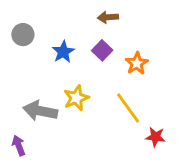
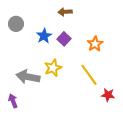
brown arrow: (108, 17) -> (65, 12), moved
purple square: (102, 50) -> (64, 39), moved

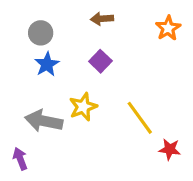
gray circle: (16, 24) -> (41, 33), moved
blue star: (44, 36) -> (47, 64), moved
orange star: (95, 44) -> (168, 28), moved

